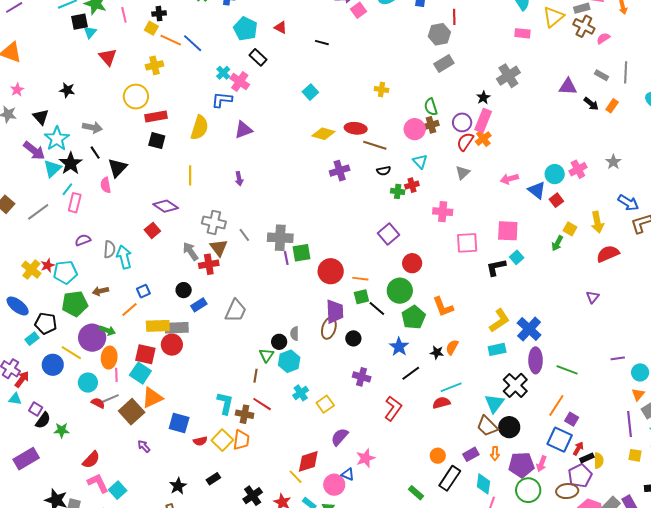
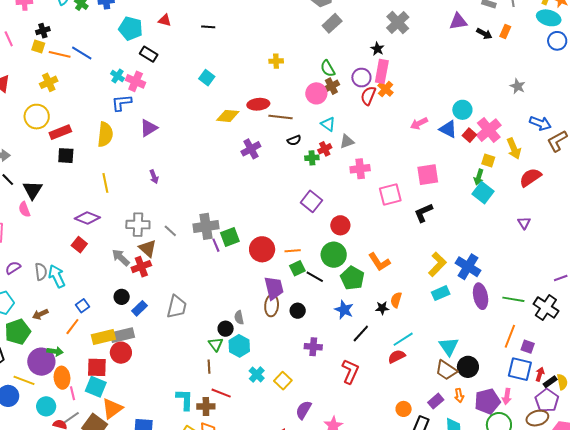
pink cross: (578, 169) -> (489, 130), moved, size x1.4
gray triangle: (463, 173) -> (347, 141), moved, turned 35
cyan square: (517, 257) -> (483, 193), moved, size x1.5
black cross: (515, 385) -> (546, 308), moved

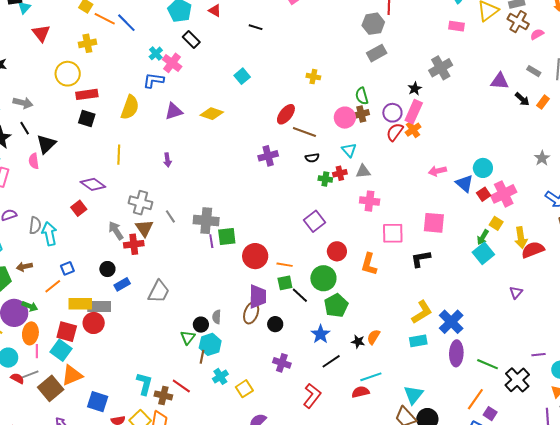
red ellipse: (258, 104) -> (286, 114), turned -60
yellow diamond: (228, 116) -> (212, 114), moved
yellow arrow: (514, 149) -> (521, 238), moved
orange L-shape: (379, 262) -> (369, 264), moved, turned 35
brown line: (209, 367) -> (202, 357), moved

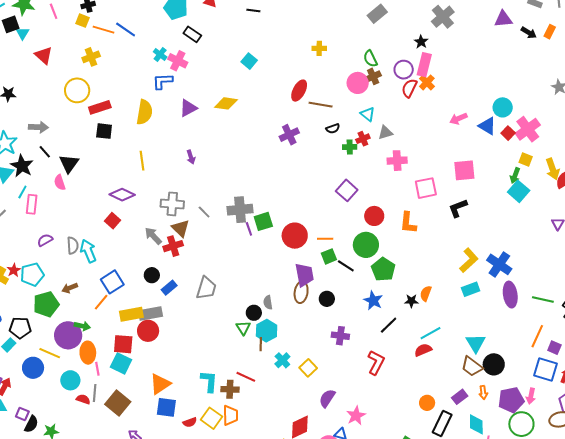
blue square: (67, 268) -> (112, 282), size x1.6
gray line: (30, 375) -> (95, 393), turned -54
orange triangle: (72, 375) -> (160, 384), moved

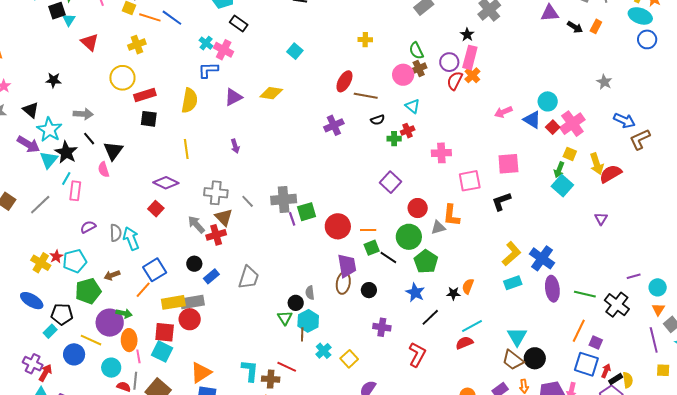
gray triangle: (385, 133) -> (438, 227), moved

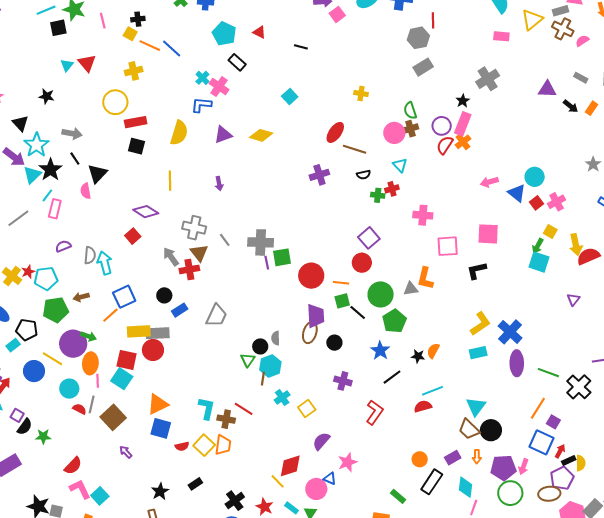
cyan triangle: (69, 20) -> (67, 65), moved
pink cross: (572, 124) -> (557, 202), size x0.7
cyan square: (562, 186) -> (539, 262), turned -30
red circle: (418, 208) -> (362, 263), moved

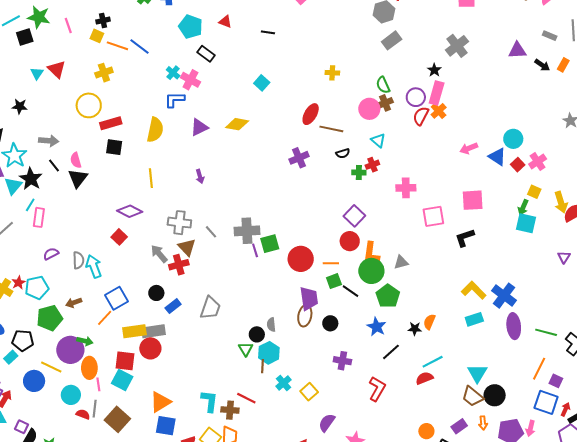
pink semicircle: (86, 191) -> (76, 160), moved
orange L-shape: (425, 278) -> (371, 253), moved
yellow L-shape: (480, 324) -> (474, 290), turned -95

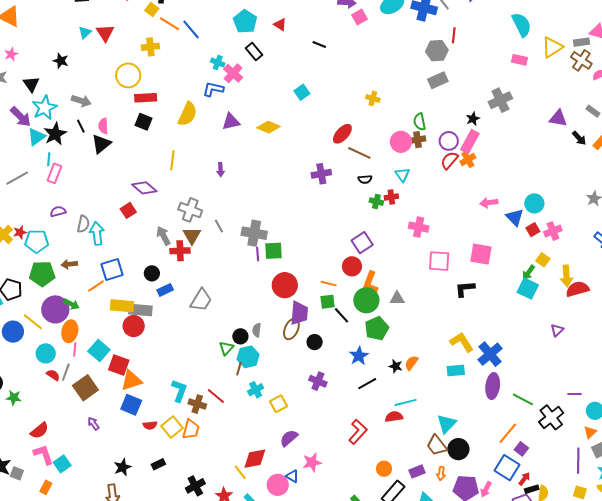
cyan cross: (173, 73) -> (218, 63), turned -32
cyan line: (30, 205) -> (49, 159), turned -40
red circle: (301, 259) -> (285, 285), moved
red square: (125, 361) -> (119, 365), moved
red L-shape: (377, 389) -> (358, 432), moved

